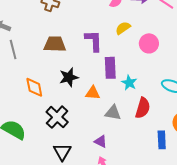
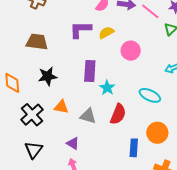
purple L-shape: (94, 41) -> (80, 30), moved, turned -95
orange triangle: (93, 93) -> (61, 107), moved

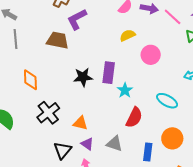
purple L-shape: (80, 30) -> (77, 19), moved, turned -30
black star: (48, 76) -> (83, 77), moved
orange triangle: (61, 107) -> (80, 123), moved
gray triangle: (88, 116) -> (114, 144), moved
black triangle: (34, 150) -> (63, 150), moved

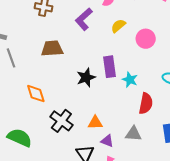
purple L-shape: (77, 19) -> (84, 19), moved

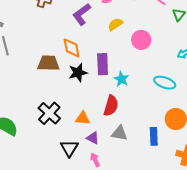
brown trapezoid: (52, 48) -> (48, 63), moved
orange diamond: (36, 94) -> (72, 48), moved
red semicircle: (146, 103) -> (111, 106), moved

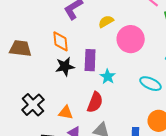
pink circle: (141, 40) -> (131, 39), size x1.4
brown trapezoid: (48, 63) -> (20, 48), moved

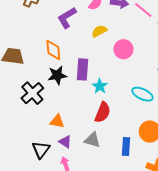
pink circle: (131, 39) -> (123, 49), size x0.7
red semicircle: (95, 102) -> (103, 112), moved
black cross: (33, 105) -> (32, 93), moved

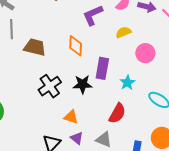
black star: (57, 75) -> (82, 84), moved
cyan star: (100, 86) -> (127, 83), moved

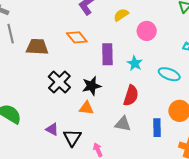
orange diamond: (76, 46) -> (77, 37), turned -30
black star: (82, 84) -> (92, 86), moved
purple triangle: (77, 138) -> (52, 129), moved

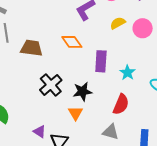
pink circle: (147, 31) -> (143, 28), moved
orange triangle: (86, 108) -> (75, 113), turned 49

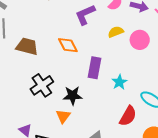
red semicircle: (121, 104) -> (128, 116), moved

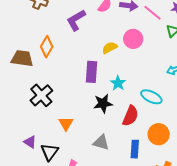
yellow semicircle: (116, 32) -> (110, 48), moved
orange diamond: (68, 45) -> (47, 47), moved, turned 65
black star: (73, 96) -> (103, 103), moved

